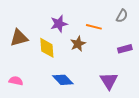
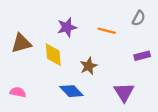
brown star: (78, 44) -> (89, 66), moved

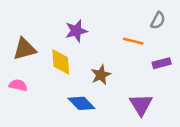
orange line: (107, 31) -> (133, 41), moved
pink semicircle: (18, 92) -> (18, 85), moved

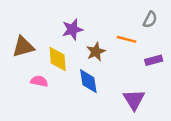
brown star: (101, 75) -> (96, 52), moved
pink semicircle: (18, 85) -> (39, 81), moved
blue diamond: (81, 103) -> (88, 81), moved, turned 35

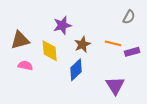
orange line: (127, 39) -> (113, 43), moved
pink semicircle: (39, 81) -> (25, 66), moved
blue diamond: (88, 81) -> (76, 70), turned 55

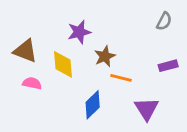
brown triangle: (20, 40) -> (25, 51), turned 36
orange line: (113, 43) -> (121, 78), moved
blue diamond: (76, 70) -> (93, 105), moved

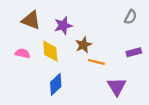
brown triangle: (25, 51) -> (31, 20), moved
pink semicircle: (32, 83) -> (22, 53), moved
blue diamond: (93, 105) -> (56, 84), moved

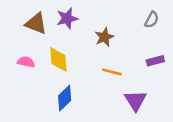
purple star: (63, 26) -> (67, 18), moved
brown star: (83, 45) -> (104, 37), moved

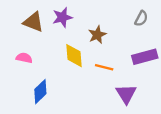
yellow diamond: (58, 59) -> (74, 56), moved
purple rectangle: (155, 61) -> (145, 57), size x1.5
blue diamond: (65, 98) -> (40, 92), moved

